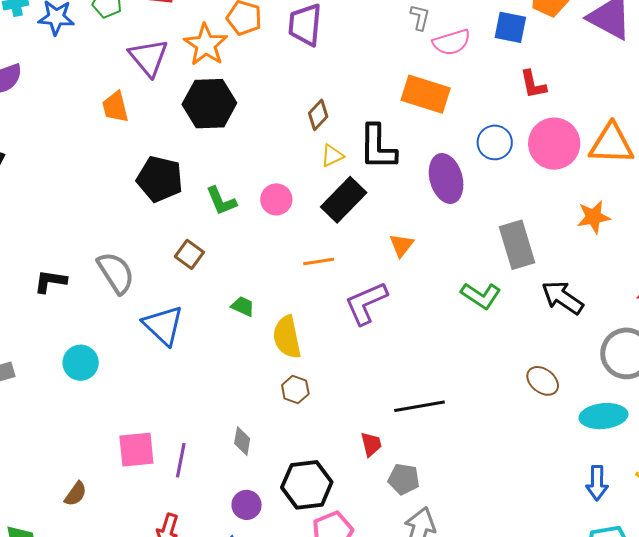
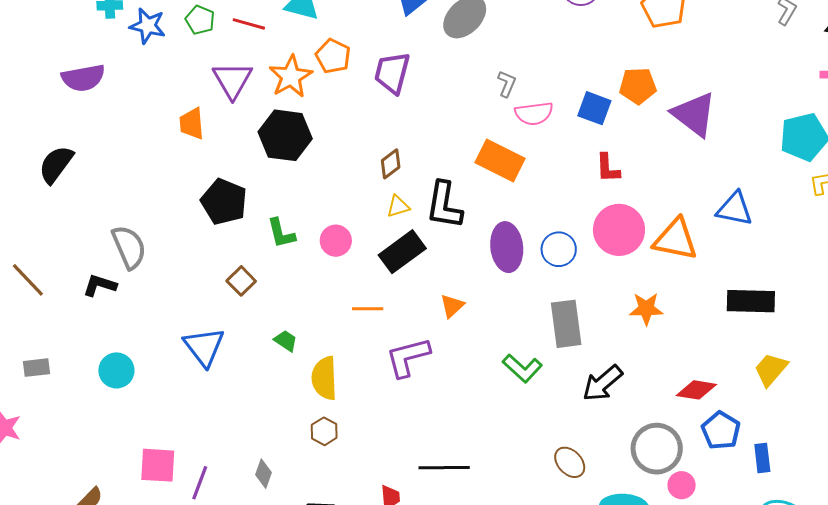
blue circle: (495, 142) -> (559, 249), moved
gray semicircle: (116, 273) -> (129, 247), moved
black arrow: (562, 298) -> (603, 383), turned -84

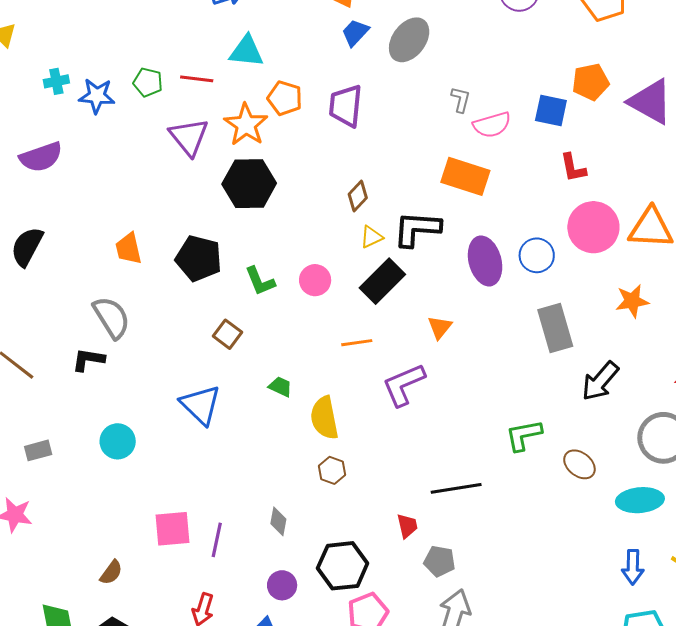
orange trapezoid: (192, 124) -> (129, 249), moved
black L-shape: (444, 205) -> (417, 229), turned 93
green L-shape: (522, 368) -> (524, 435), moved, turned 135

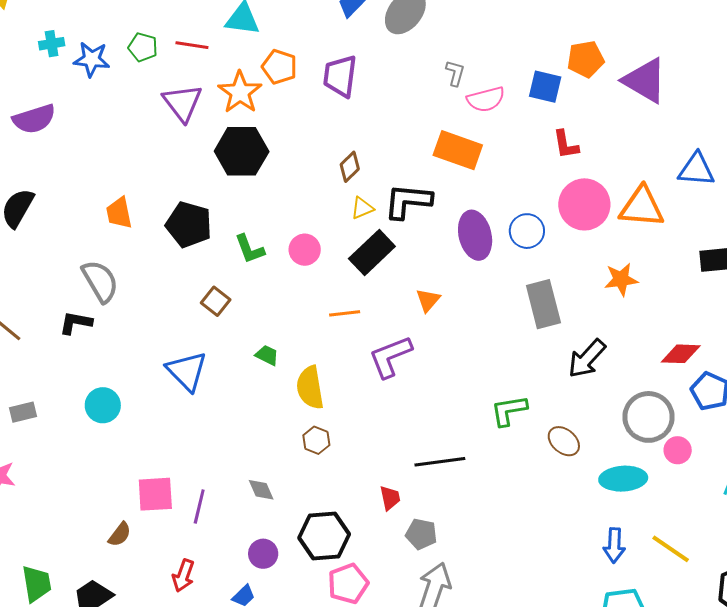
gray diamond: (278, 521) -> (261, 490), turned -36
brown semicircle: (111, 572) -> (120, 534), moved

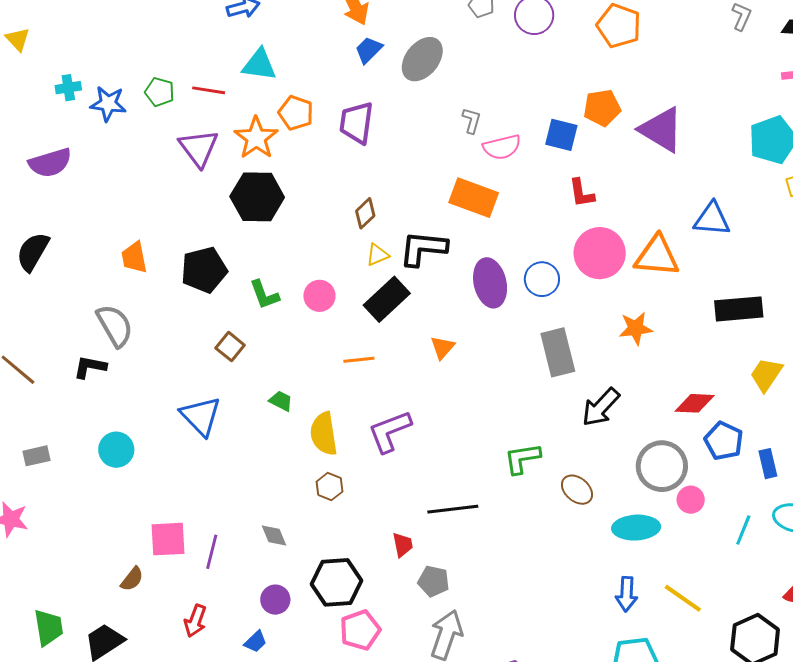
black pentagon: (189, 225) -> (204, 270), turned -30
purple L-shape: (390, 357) -> (390, 431), moved

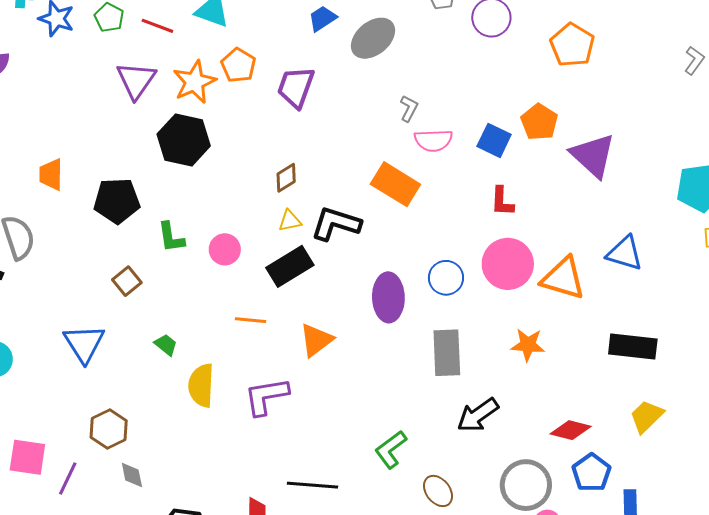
orange pentagon: (602, 108) -> (539, 122), turned 30
purple ellipse: (490, 283) -> (388, 297), moved
orange triangle: (442, 347) -> (316, 340), moved, size x1.4
green L-shape: (522, 458) -> (391, 449), turned -39
brown hexagon: (329, 487) -> (109, 429), moved, size x1.4

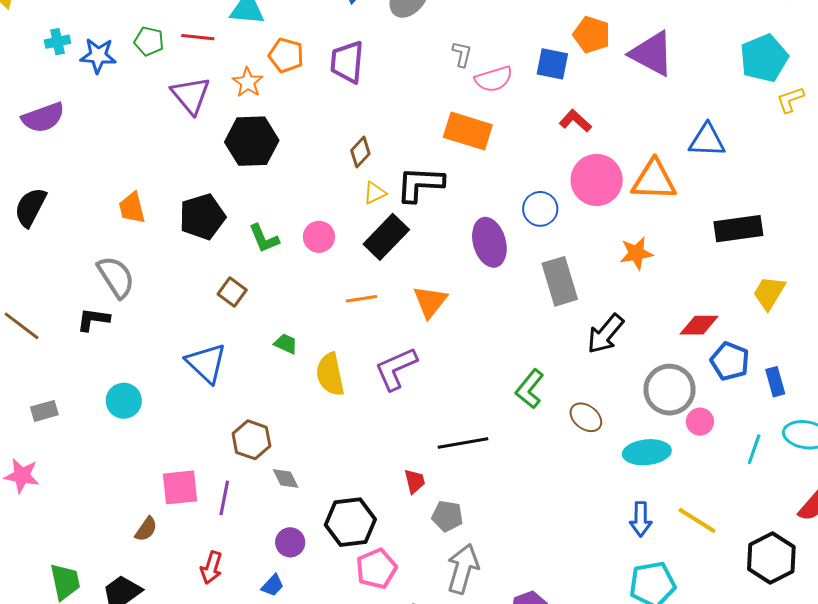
orange star: (194, 82) -> (248, 82), size x0.7
red L-shape: (502, 201) -> (575, 121), turned 144

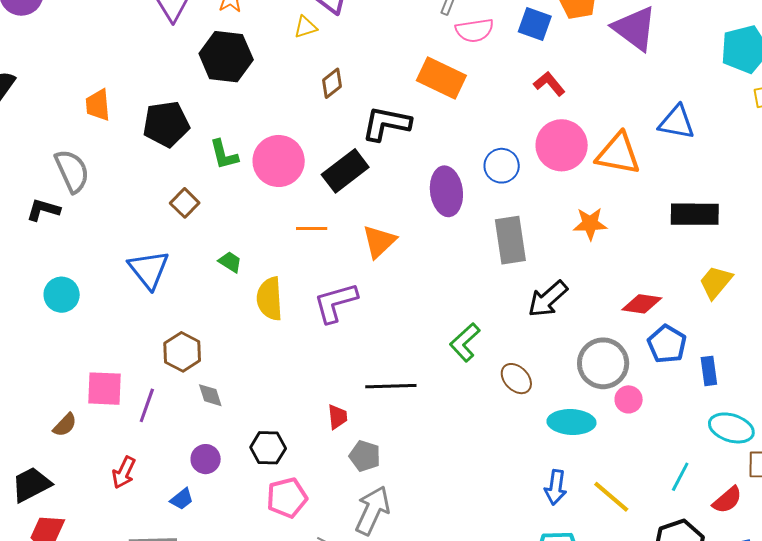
yellow triangle: (375, 193) -> (305, 27), moved
pink circle: (319, 237) -> (279, 161), size x1.6
cyan line: (754, 449) -> (680, 477), moved
black hexagon: (350, 522) -> (268, 448), size x0.7

